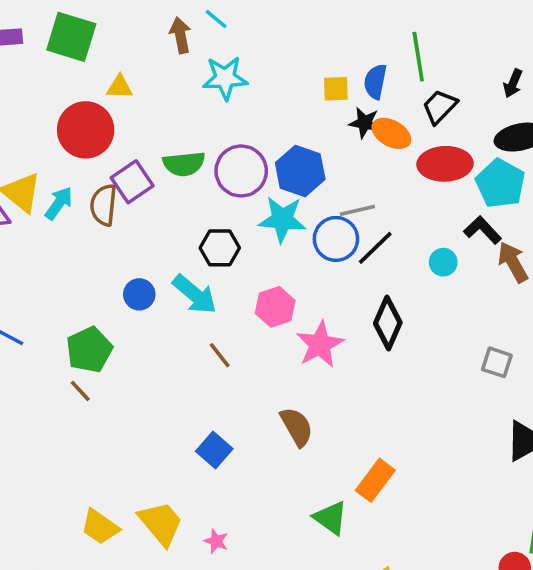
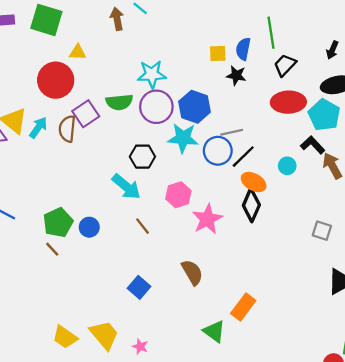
cyan star: (225, 78) -> (152, 74), moved
orange ellipse: (391, 133) -> (254, 182), moved
blue circle: (139, 294) -> (89, 227), moved

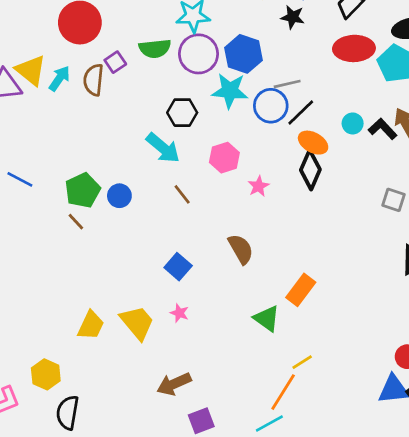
purple square: (86, 114) -> (115, 62), size x0.7
black L-shape: (313, 145) -> (383, 129), moved
pink star: (207, 219) -> (259, 186), size x0.6
yellow trapezoid: (65, 337) -> (91, 325), turned -100
pink star: (140, 346) -> (179, 313), moved

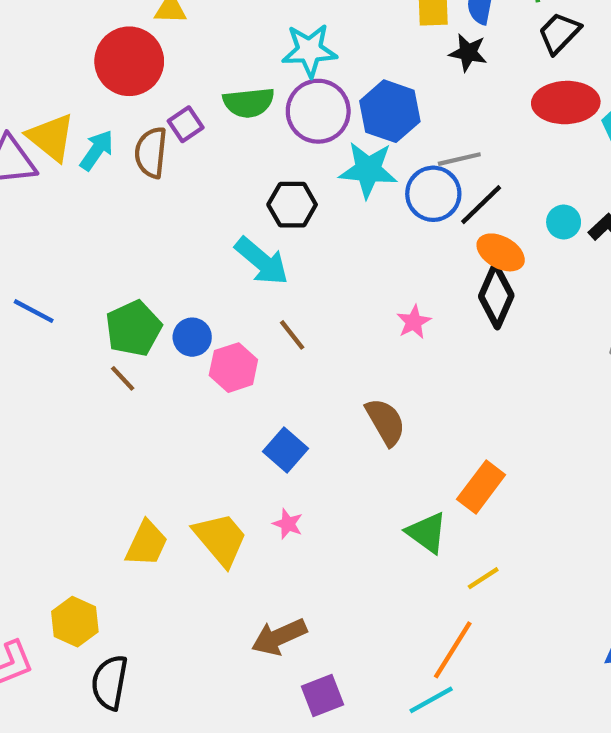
pink hexagon: (224, 158) -> (233, 368), moved
yellow line: (302, 362) -> (483, 578), moved

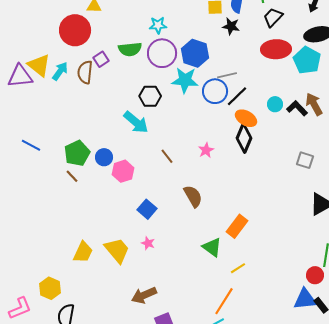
cyan star: (309, 50) -> (158, 25), size x0.7
brown line: (292, 335) -> (167, 156), moved

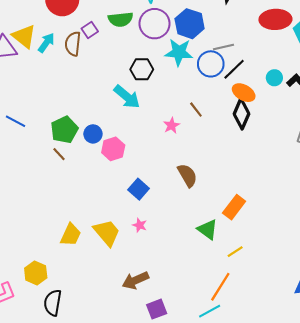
pink star: (206, 150) -> (171, 125), moved
brown line: (167, 156) -> (196, 110), moved

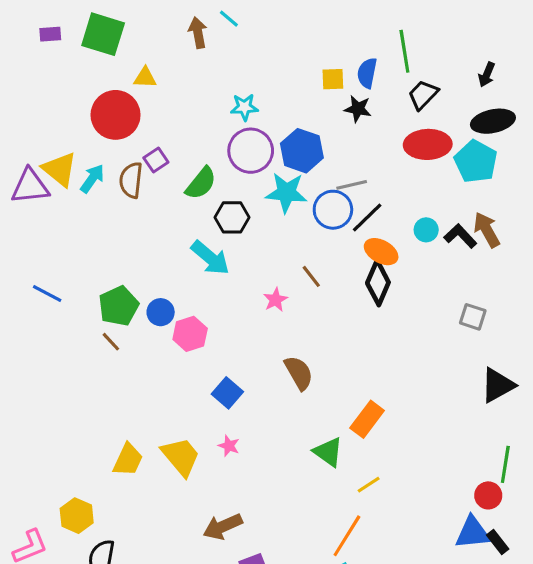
green semicircle: (121, 19) -> (201, 183), moved, turned -45

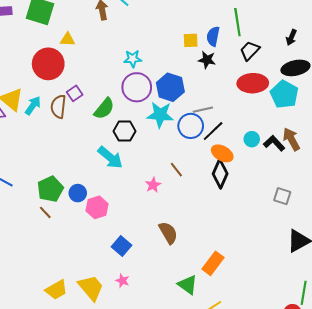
yellow trapezoid: (128, 460) -> (56, 290), turned 35

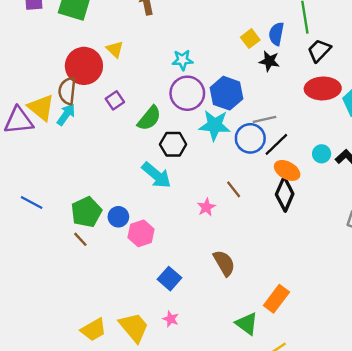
yellow triangle: (68, 39) -> (115, 49), moved, turned 42
yellow square: (191, 40) -> (250, 39), turned -35
brown semicircle: (58, 107) -> (67, 91), moved

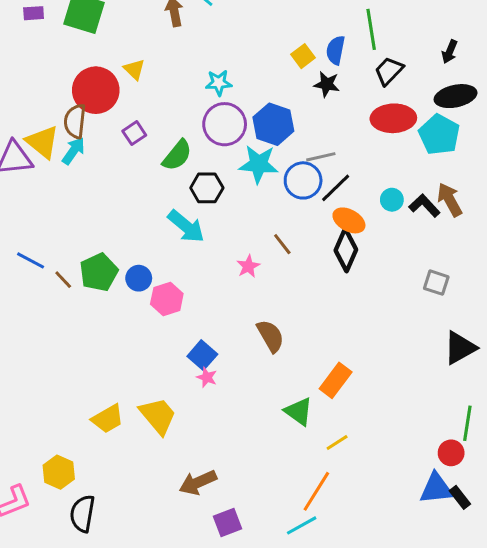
brown line: (80, 239) -> (63, 280), moved
pink star: (171, 319) -> (207, 377), moved

